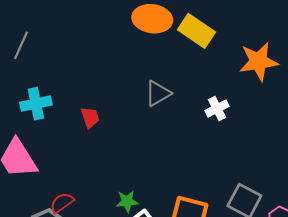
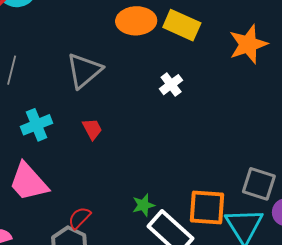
gray triangle: (158, 93) -> (84, 71), moved, size x1.4
white cross: (217, 109) -> (171, 85), moved

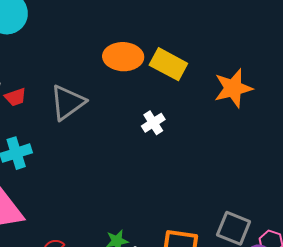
red trapezoid: (92, 129) -> (15, 97), moved, turned 95

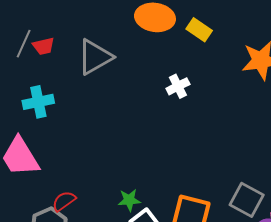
yellow rectangle: (168, 64) -> (199, 30), size x0.7

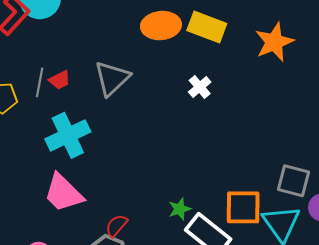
yellow rectangle: (199, 30) -> (207, 27), size x1.5
cyan cross: (38, 102) -> (68, 135), size x1.4

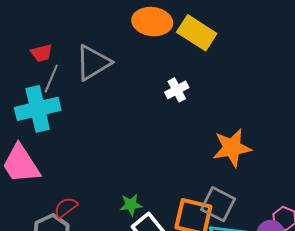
orange star: (274, 42) -> (232, 148), moved
gray line: (40, 82) -> (51, 79), moved
gray square: (293, 181) -> (218, 204), moved

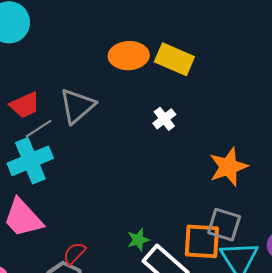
red trapezoid: (41, 53) -> (25, 105), size x1.4
gray line: (51, 79) -> (39, 129), turned 44

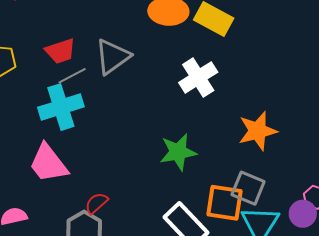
white cross: (164, 119) -> (198, 77), size x1.6
green star: (138, 240) -> (178, 152), moved, size x1.6

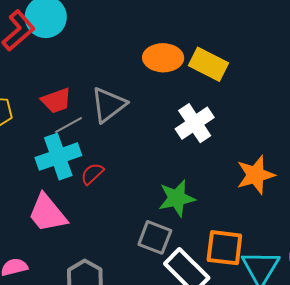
gray square: (248, 188) -> (155, 237), moved
red semicircle: (96, 203) -> (92, 174), moved

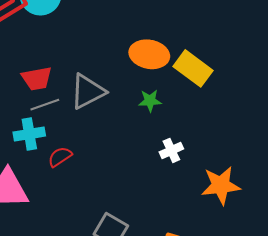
white cross: (195, 123) -> (171, 150), moved, size x0.6
cyan cross: (58, 157) -> (29, 134), size x0.7
green star: (177, 198) -> (150, 101), moved, size x0.6

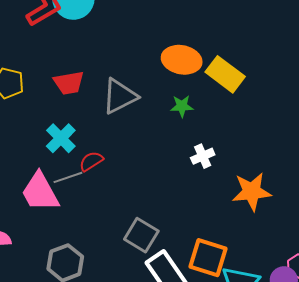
gray line: (45, 105) -> (68, 177), moved
cyan cross: (29, 134) -> (61, 138), turned -36

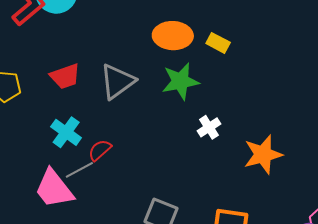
yellow rectangle: (225, 74) -> (218, 43), size x0.6
green star: (182, 106) -> (180, 81), size x1.6

